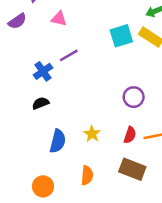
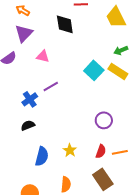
cyan square: (121, 36) -> (94, 70), turned -30
brown rectangle: (132, 169) -> (103, 179), turned 35

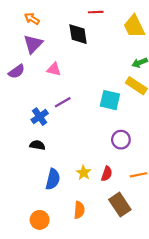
cyan square: (94, 70) -> (110, 100), moved, turned -30
black semicircle: (28, 125) -> (37, 145), turned 32
red semicircle: (101, 151) -> (107, 174), moved

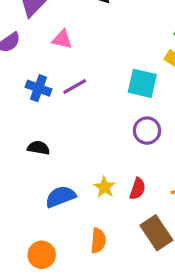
blue cross: (40, 117) -> (39, 88), moved, turned -35
purple circle: (121, 140) -> (147, 131), moved
blue semicircle: (53, 179) -> (61, 197), turned -125

